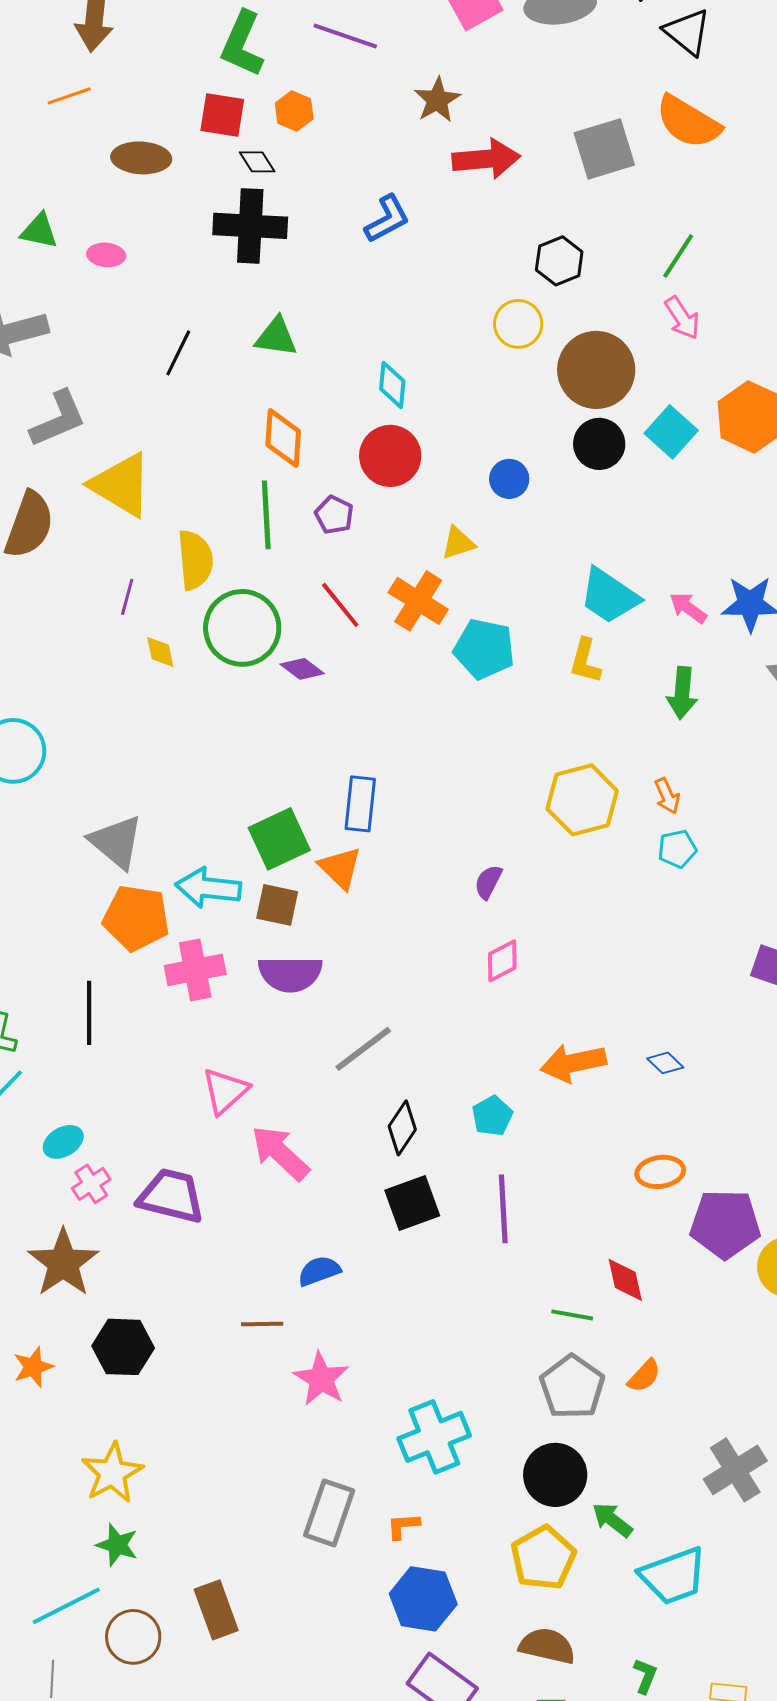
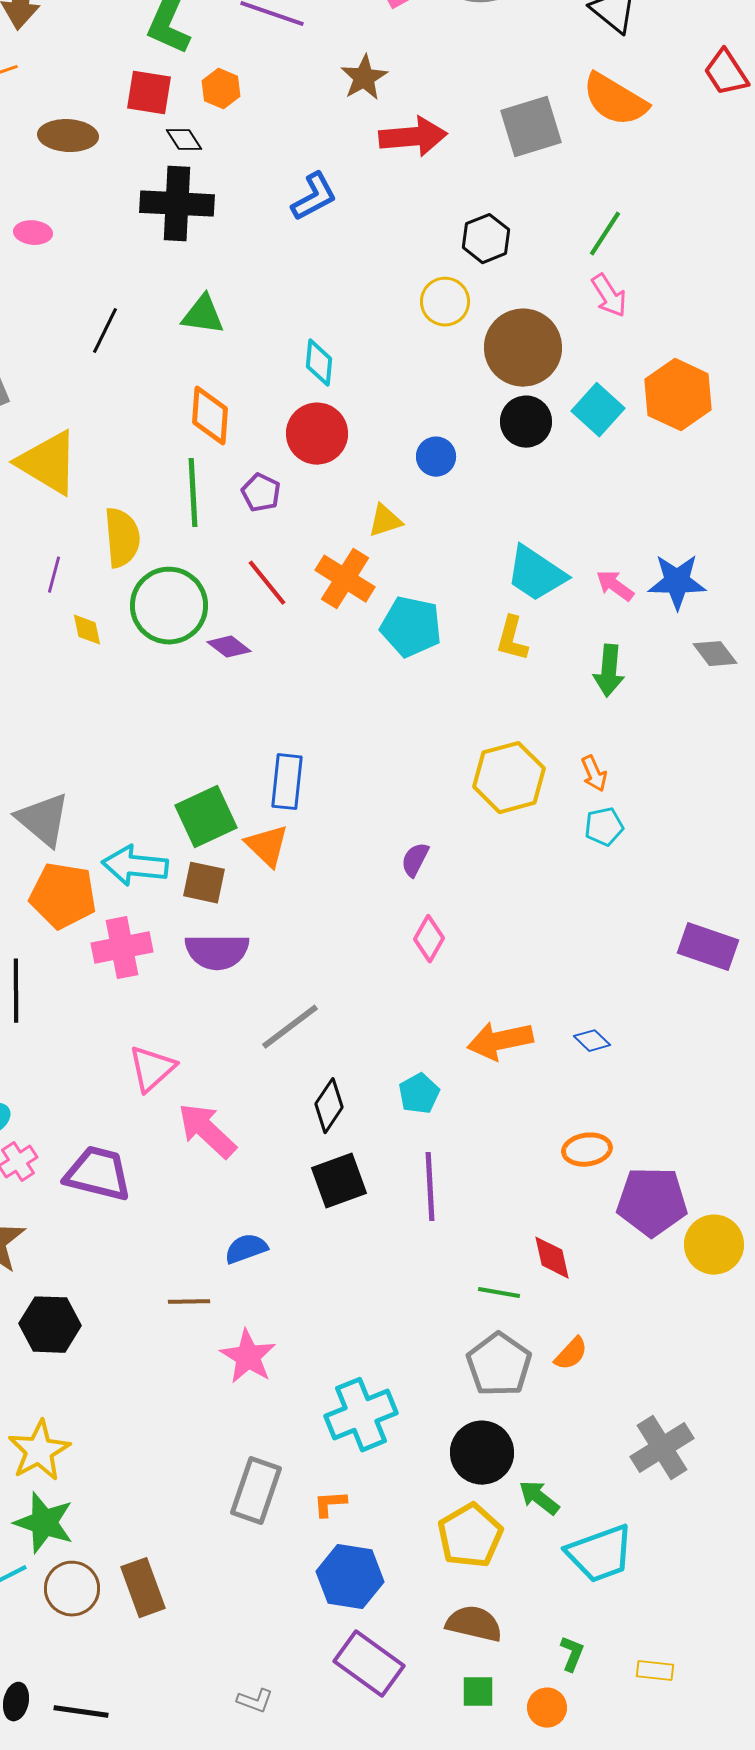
pink diamond: (502, 961) -> (429, 939), turned -33
green star: (117, 1545) -> (44, 1523), size x1.4
brown circle: (133, 1637) -> (72, 1589), moved

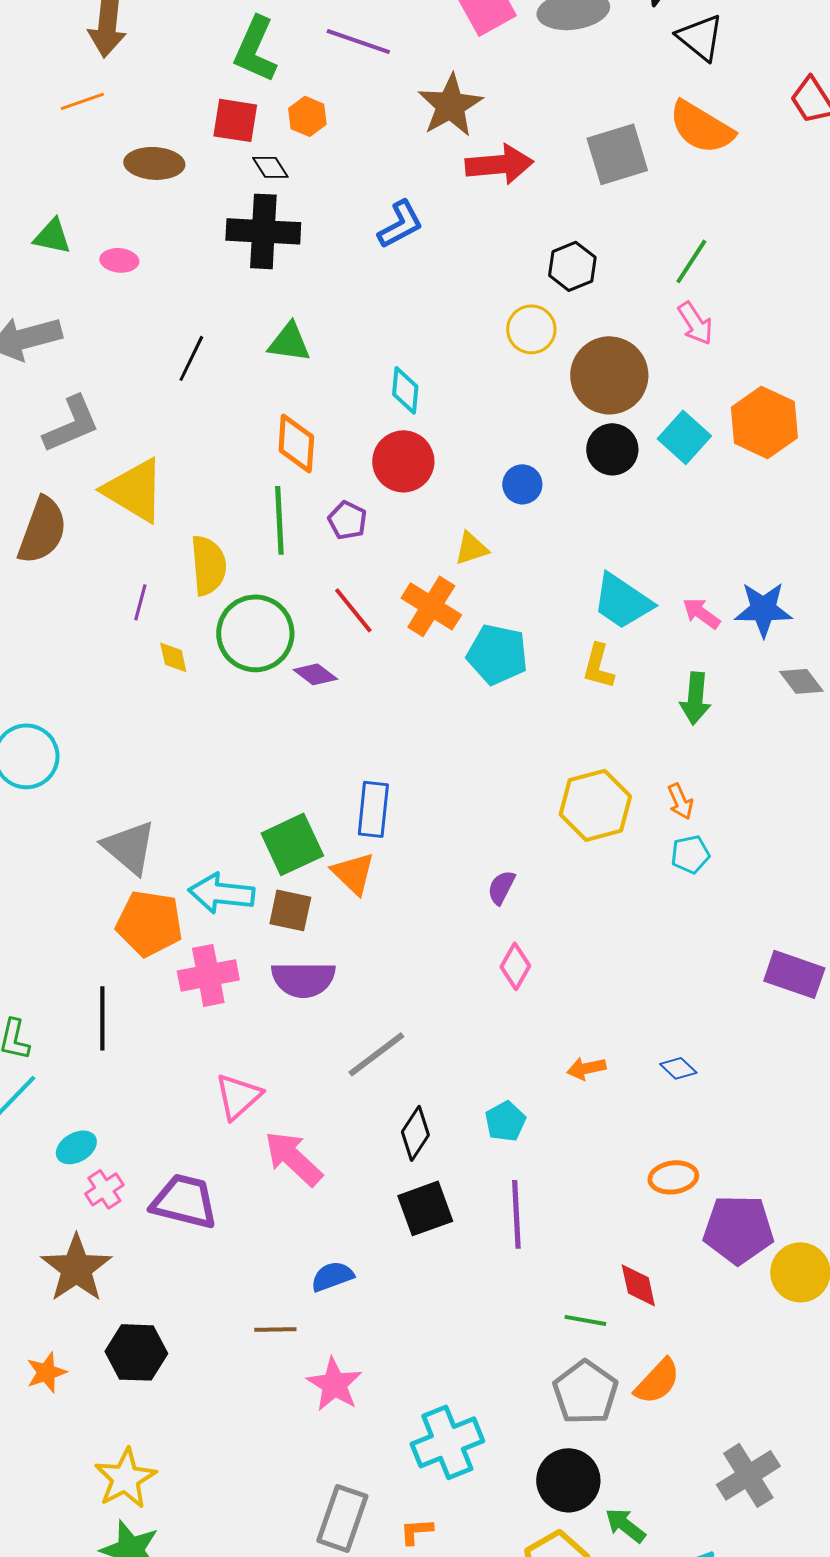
brown star: (364, 78) -> (450, 105), size x1.4
orange arrow: (500, 1041) -> (586, 1068), size x0.6
orange semicircle: (571, 1354) -> (657, 1381), size x1.4

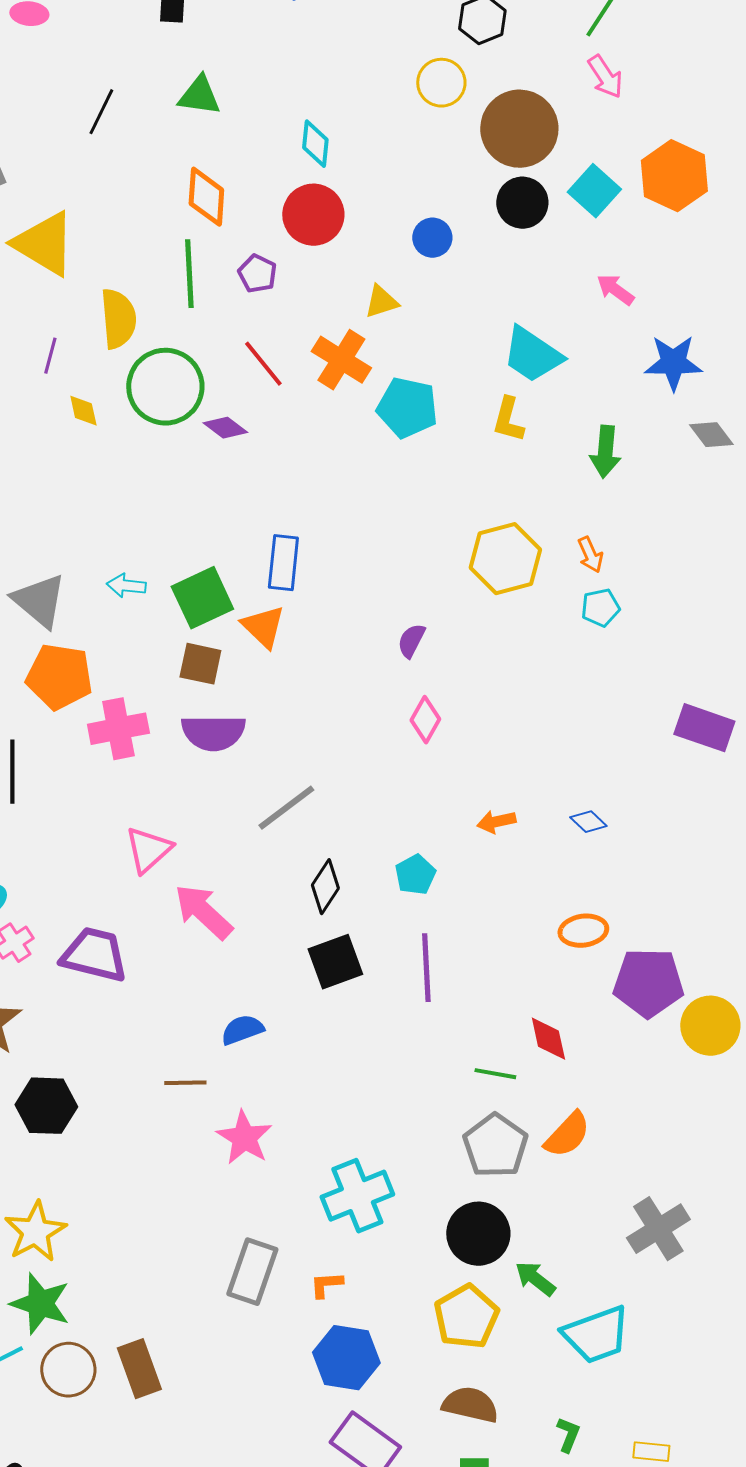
pink arrow: (701, 613) -> (615, 290), moved
cyan arrow: (221, 893) -> (126, 586), moved, size x0.6

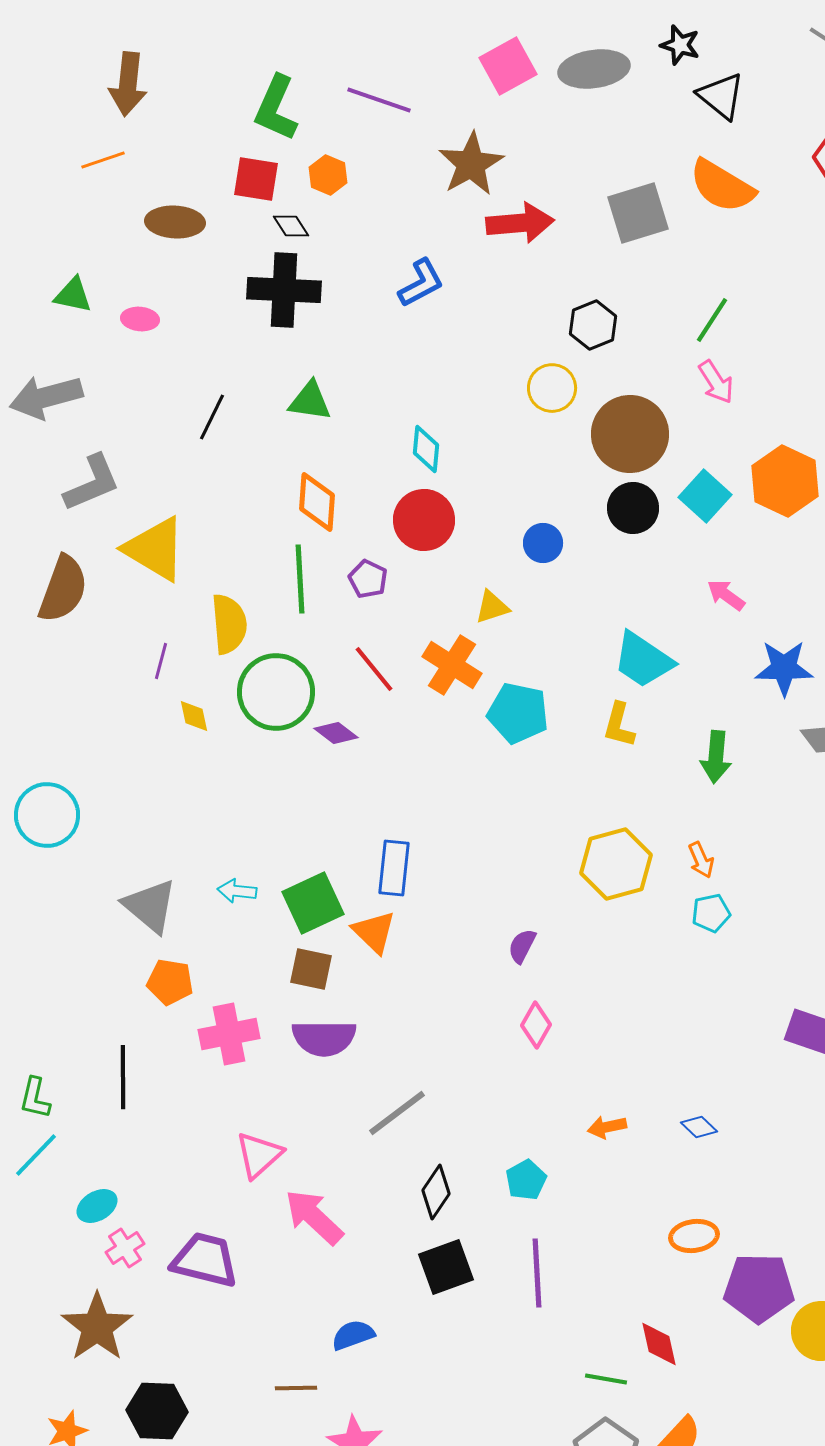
orange pentagon: (59, 677) -> (170, 982), size x0.7

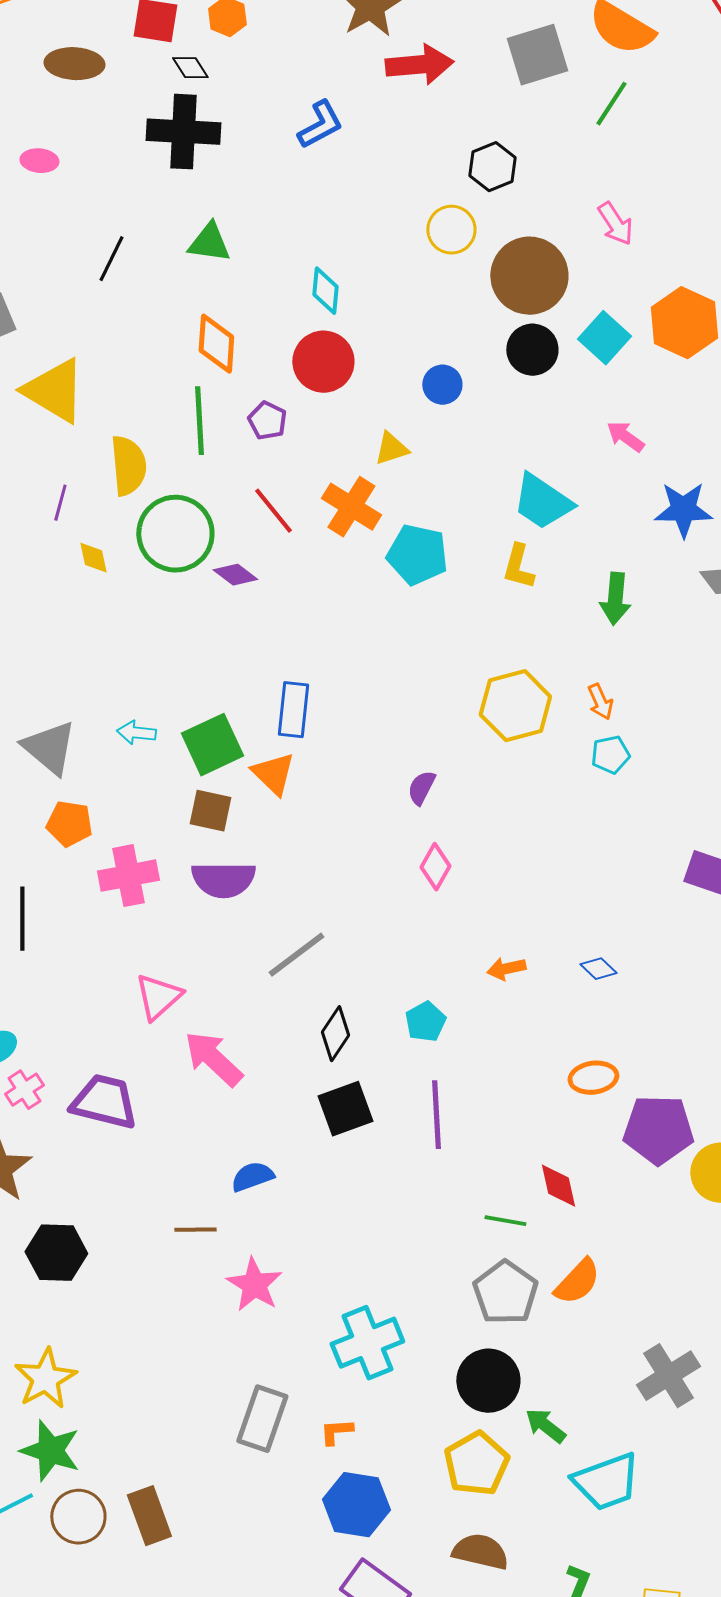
green line: (712, 320) -> (611, 104), moved

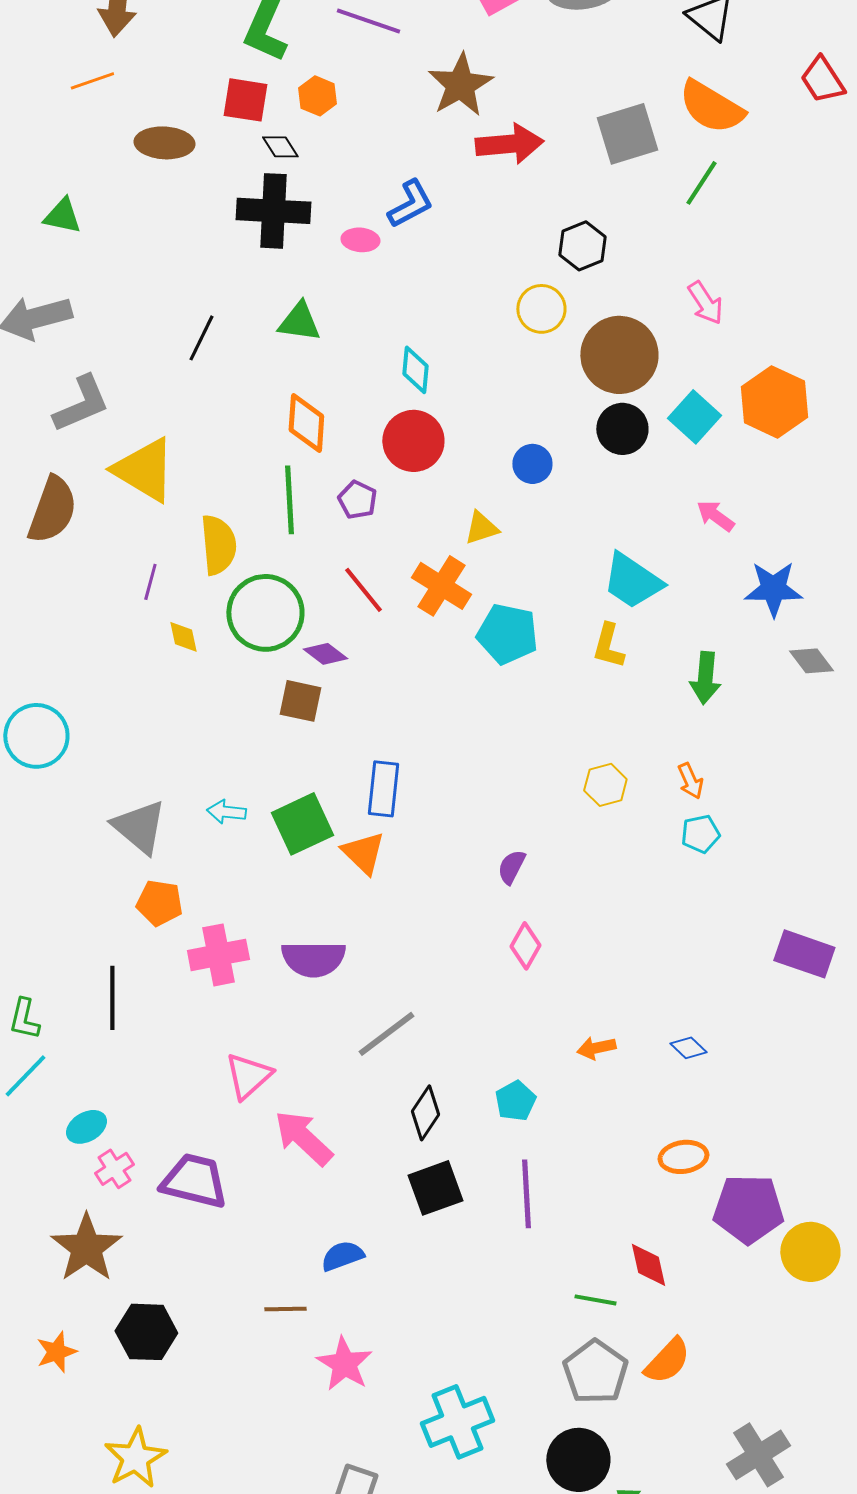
pink ellipse: (39, 161) -> (360, 240), moved
yellow hexagon: (515, 706) -> (605, 785), size x0.6
brown square: (210, 811) -> (300, 701), moved

